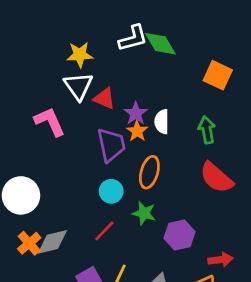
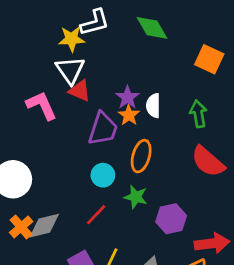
white L-shape: (133, 38) -> (95, 22), moved
red triangle: (104, 98) -> (80, 91), moved
purple trapezoid: (111, 145) -> (103, 129), turned 30
red arrow: (220, 260) -> (212, 243), size x1.4

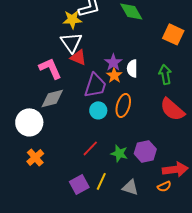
cyan circle: (103, 175) -> (98, 110), moved
green star: (136, 197) -> (119, 153), moved
gray diamond: (44, 226) -> (52, 98), moved

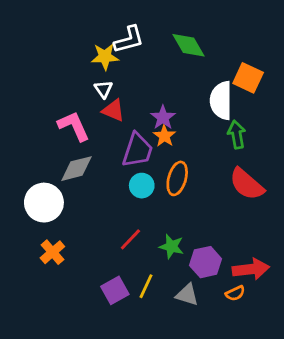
white triangle: (71, 42) -> (103, 89), size x0.6
white semicircle: (132, 68) -> (221, 101), moved, size x1.5
purple hexagon: (145, 151) -> (206, 262), moved

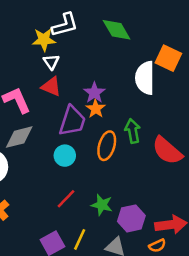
white triangle: (103, 89) -> (51, 62), moved
green arrow: (237, 135) -> (133, 131), moved
cyan circle: (142, 186) -> (65, 156), moved

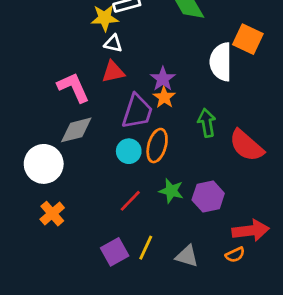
white triangle: (51, 62) -> (113, 43), turned -42
red triangle: (51, 87) -> (113, 72), turned -35
orange ellipse: (107, 146) -> (157, 146), moved
green star: (102, 205) -> (171, 191), moved
purple hexagon: (131, 218) -> (208, 197), moved

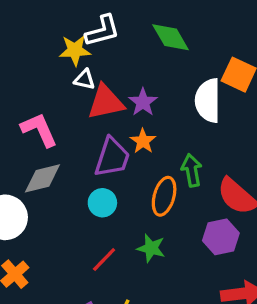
red triangle: (113, 72) -> (106, 102), moved, size x1.4
purple star: (163, 79) -> (143, 102), moved
orange ellipse: (157, 146) -> (164, 196), moved
purple hexagon: (208, 197) -> (221, 237), moved

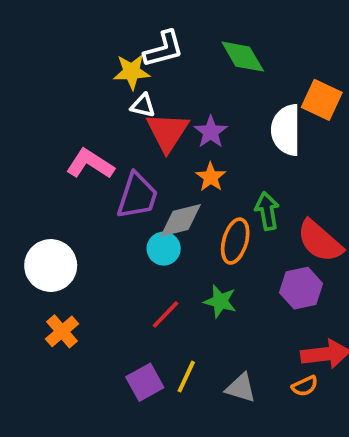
red triangle: (106, 102) -> (167, 132), turned -45
pink L-shape: (39, 130) -> (90, 164), turned -33
purple trapezoid: (112, 157) -> (137, 196), moved
gray diamond: (42, 178) -> (181, 220), moved

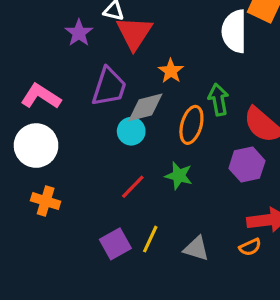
purple star: (211, 132) -> (79, 33), moved
pink L-shape: (90, 164) -> (41, 96), moved
orange cross: (62, 331) -> (46, 201), turned -32

